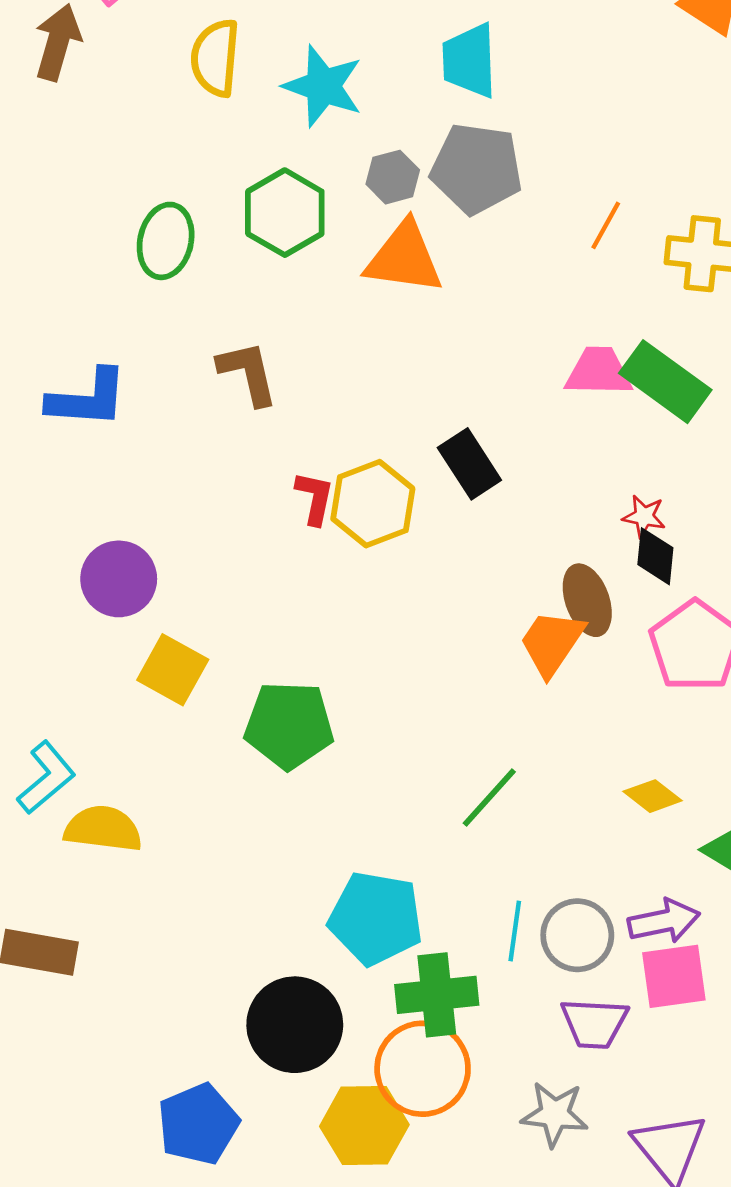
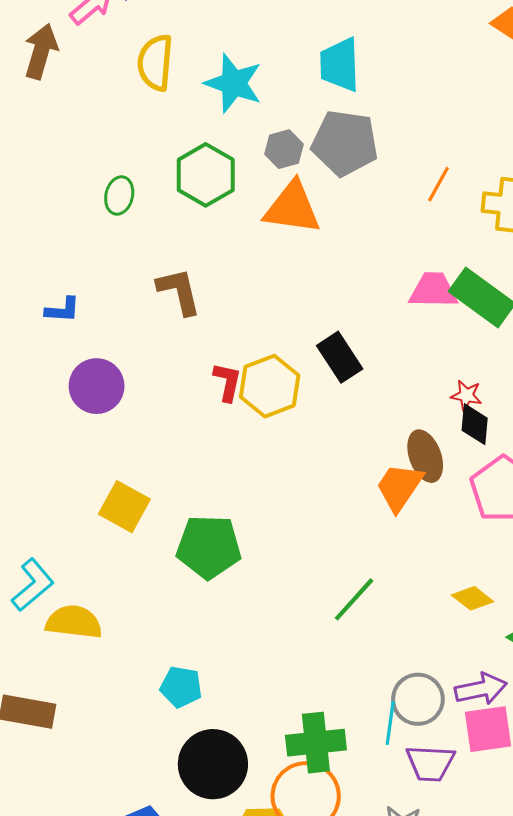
green ellipse: (166, 241) -> (119, 195), size x0.7
blue L-shape: (87, 399) -> (63, 310), size x0.6
purple circle: (119, 579) -> (97, 386), moved
cyan pentagon: (376, 918) -> (181, 687), moved, size x0.6
cyan line: (515, 931) -> (390, 723), moved

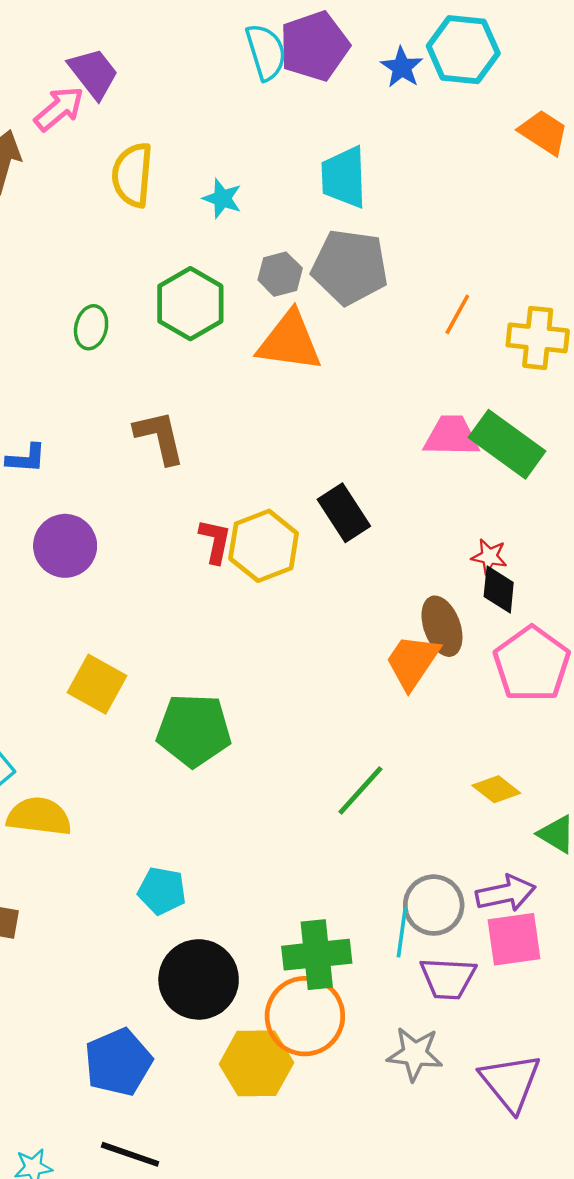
cyan star: (234, 83) -> (222, 198), size x0.6

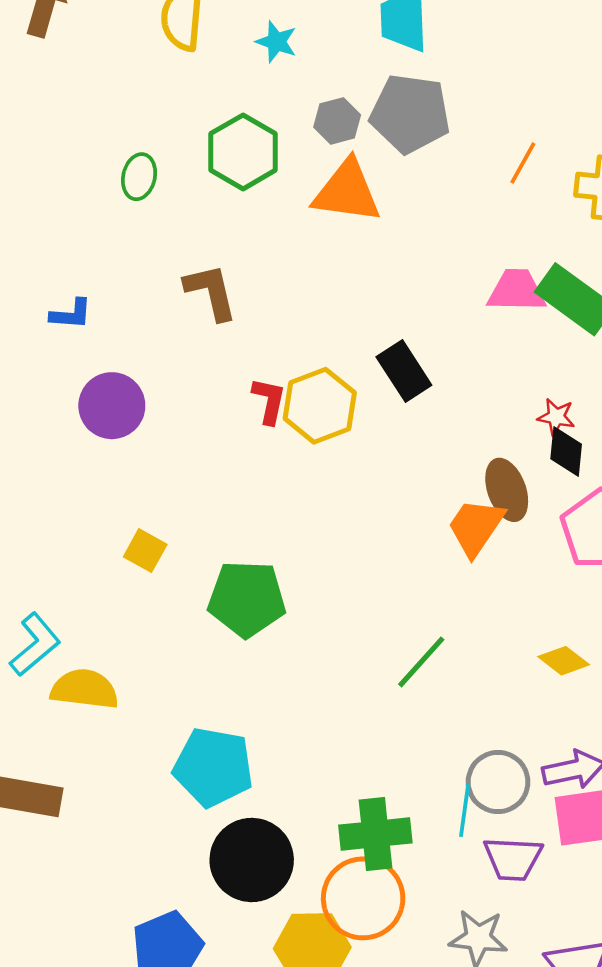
yellow square: (97, 684) -> (145, 551), size x0.7
cyan pentagon: (162, 891) -> (213, 767), size x1.6

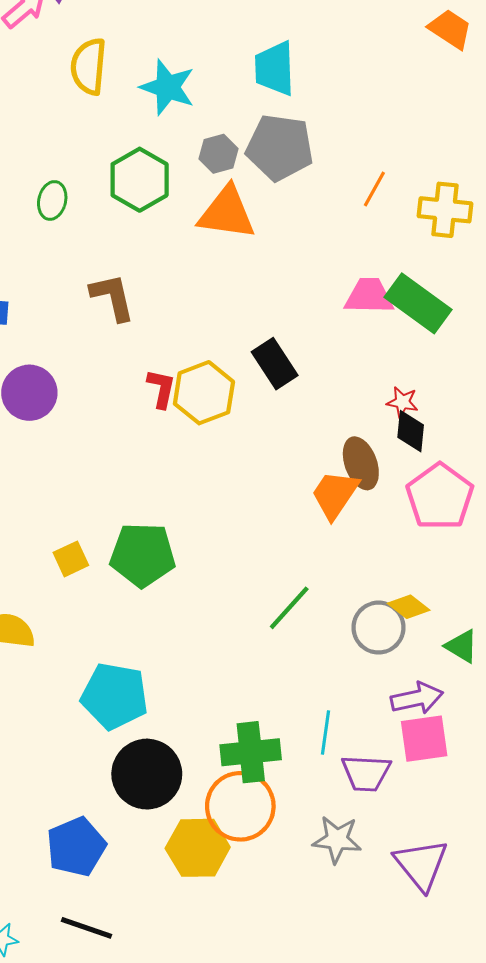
cyan star: (276, 42) -> (168, 87), size x1.6
yellow square: (145, 551) -> (71, 559), moved, turned 36
gray circle: (498, 782) -> (378, 628), moved

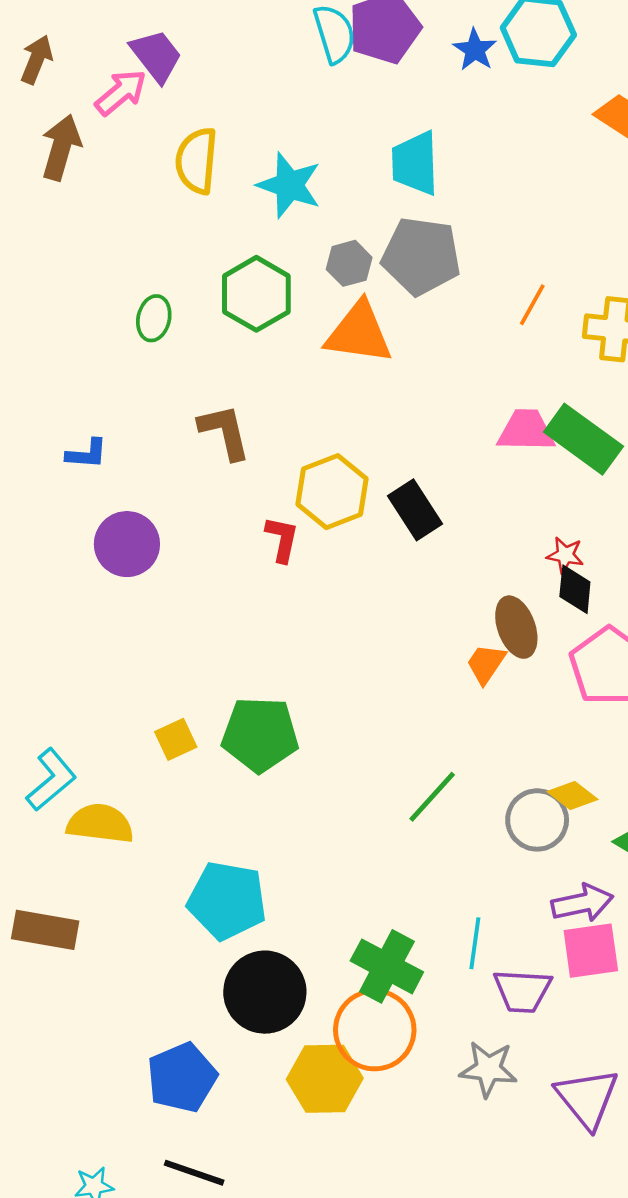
yellow hexagon: (204, 393) -> (332, 492), moved
orange trapezoid: (335, 495) -> (486, 664), size x0.7
green cross: (251, 752) -> (387, 966), turned 34

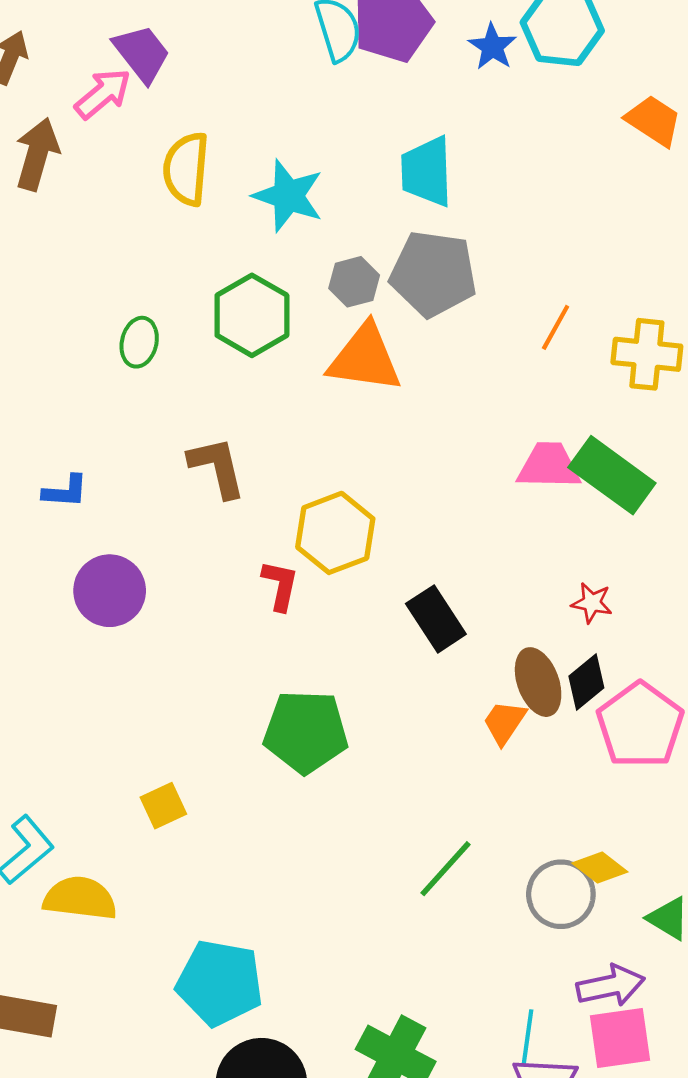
black rectangle: (415, 510) -> (436, 619), moved
black diamond: (575, 589) -> (586, 682), moved, turned 45
green pentagon: (260, 735) -> (306, 732), moved
cyan line: (475, 943) -> (527, 1038), moved

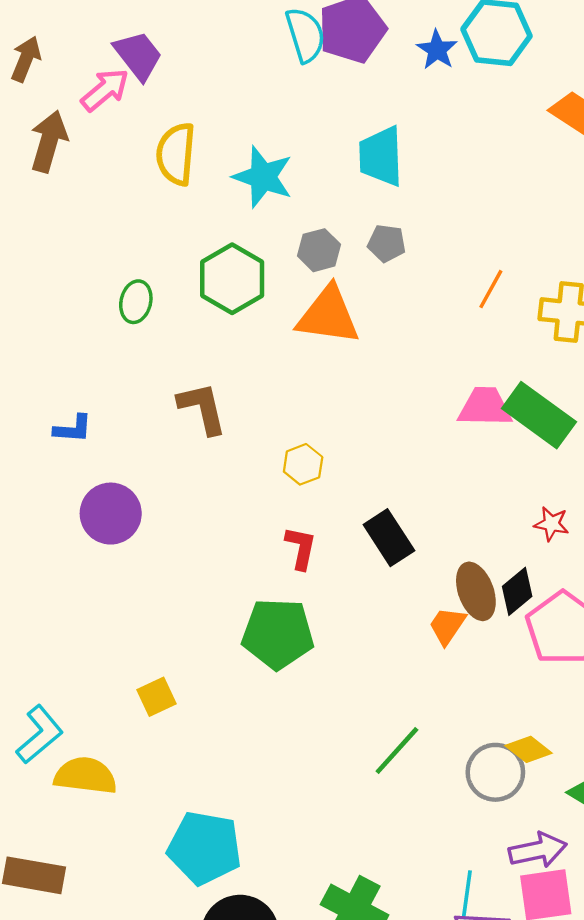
gray pentagon: (433, 274) -> (387, 243), size x0.5
yellow hexagon: (335, 533) -> (303, 464), size x0.6
red L-shape: (280, 585) -> (301, 548), moved
red star: (592, 603) -> (551, 524), moved

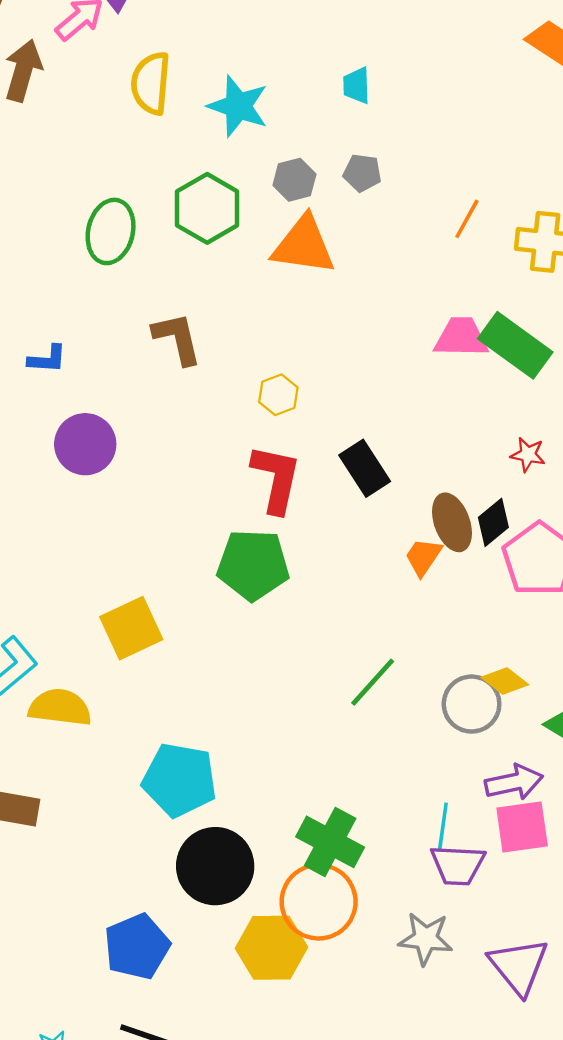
cyan trapezoid: (381, 156) -> (357, 85), size x0.6
green ellipse: (136, 302) -> (111, 231), size x1.5
red L-shape: (301, 548) -> (276, 479), size x1.6
yellow square: (156, 697) -> (131, 628), size x1.6

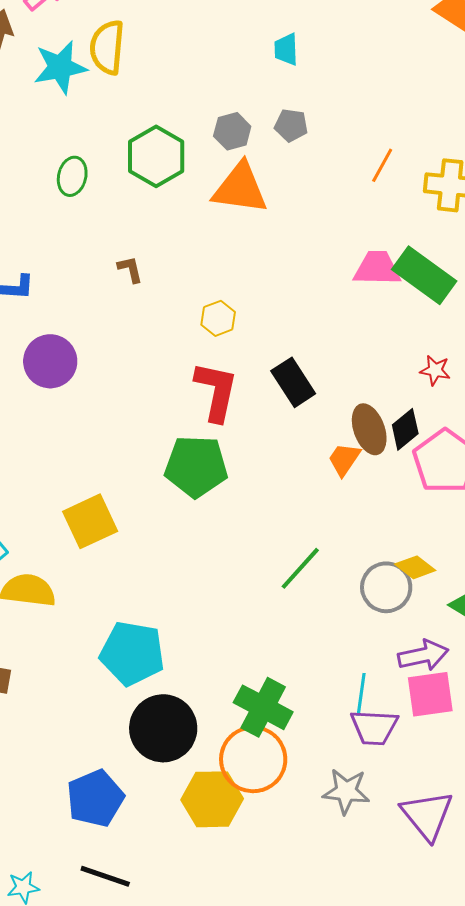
cyan star: (238, 106) -> (60, 67), moved, turned -30
green ellipse: (111, 231) -> (72, 176), size x0.7
brown L-shape: (177, 338) -> (130, 269), size x0.6

